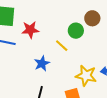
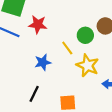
yellow star: (86, 76) -> (88, 65), moved

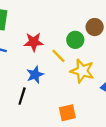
red star: (38, 24) -> (34, 42), moved
black line: (34, 94) -> (22, 96), moved

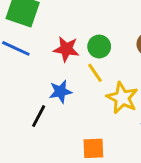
green circle: (75, 40) -> (99, 46), moved

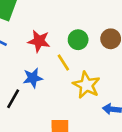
green circle: (99, 46) -> (78, 40), moved

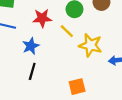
blue star: (33, 78) -> (31, 46), moved

